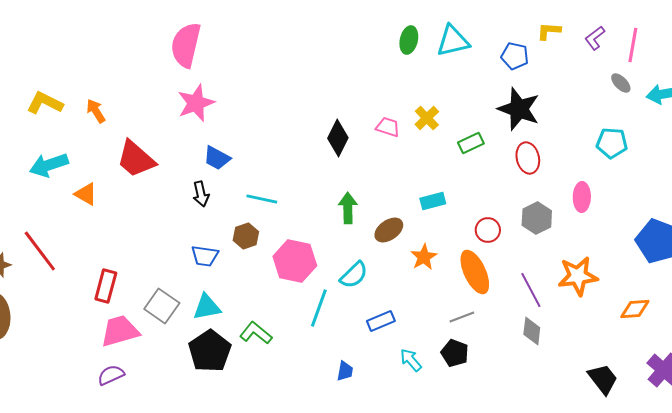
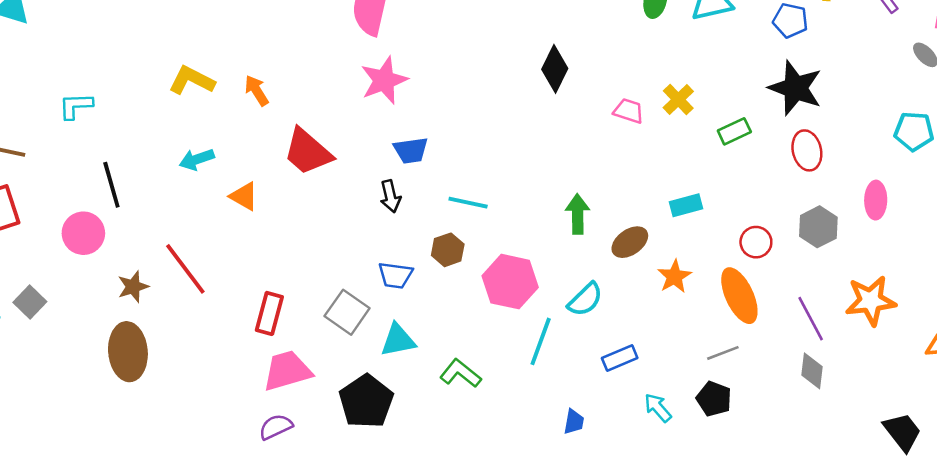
black diamond: (338, 138) -> (555, 69), moved
blue trapezoid: (217, 158) -> (411, 150), turned -36
cyan arrow: (49, 165) -> (197, 159), size x0.7
gray square: (162, 306) -> (347, 312), moved
black pentagon: (210, 351) -> (366, 401), moved

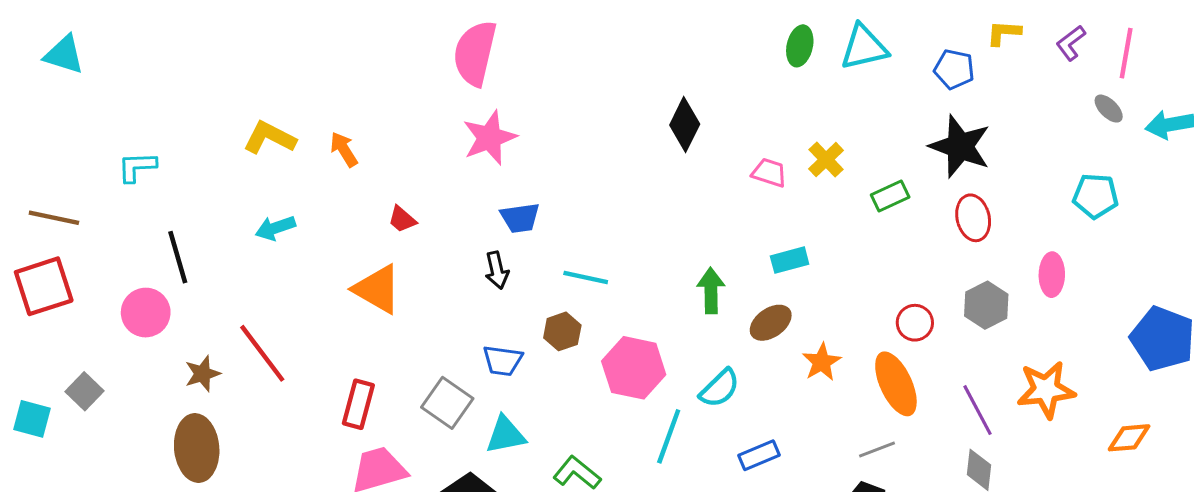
red trapezoid: (308, 152) -> (402, 219), size x0.5
orange triangle: (244, 196) -> (377, 289), moved, size x1.5
cyan rectangle: (686, 205) -> (790, 260), moved

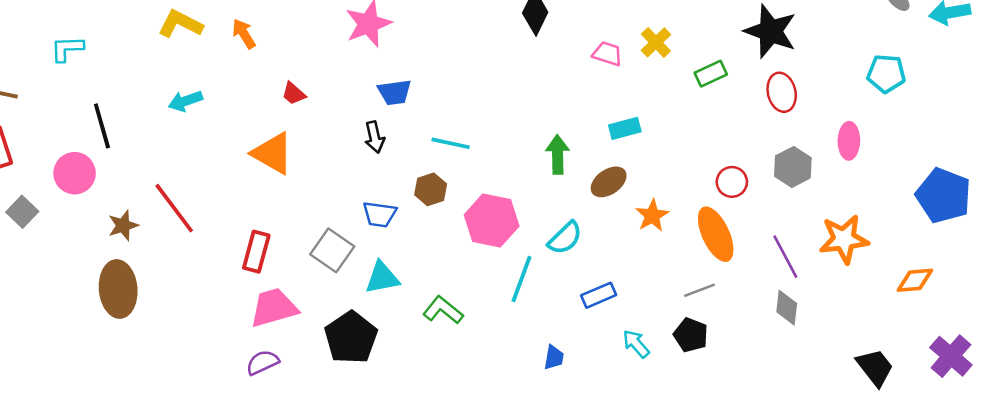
gray square: (84, 391) -> (22, 212), moved

